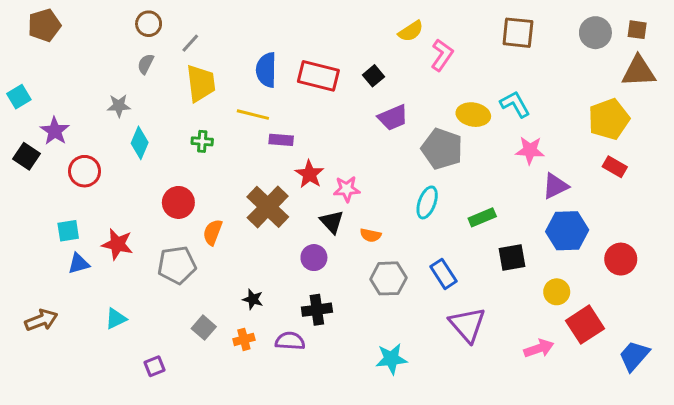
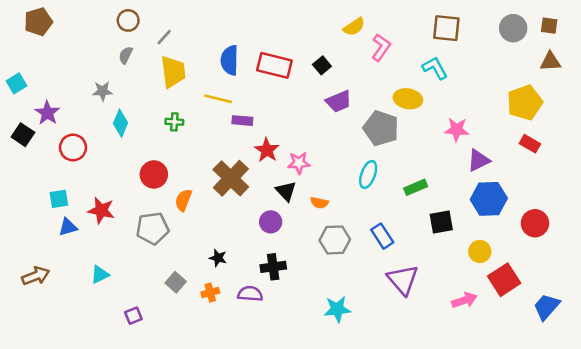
brown triangle: (639, 71) -> (550, 62), size x0.7
cyan L-shape: (515, 104) -> (435, 68), moved

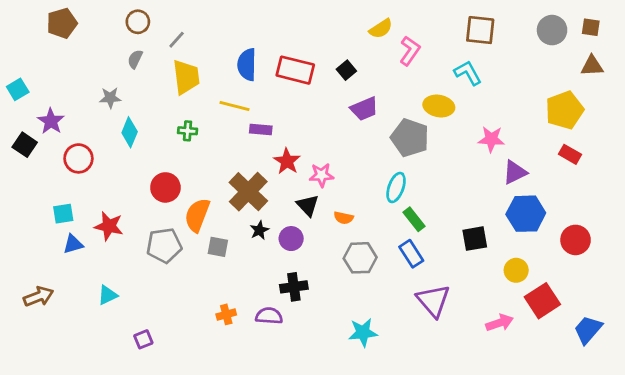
brown pentagon: (38, 22) -> (62, 23), moved
green rectangle: (416, 187) -> (414, 219), moved, turned 75
orange semicircle: (183, 200) -> (197, 215), size x1.4
black star: (218, 258) -> (259, 230), moved, turned 30
gray square: (176, 282) -> (218, 247), moved, turned -30

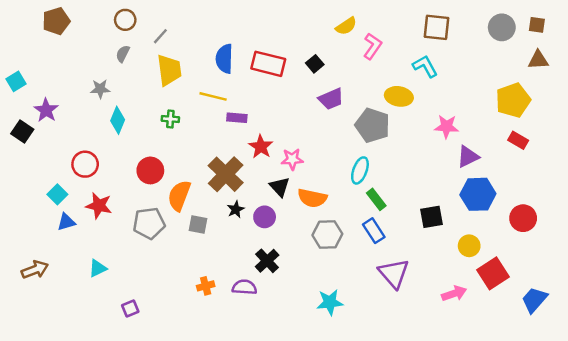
red circle: (78, 158) -> (85, 164), moved
cyan square: (63, 214) -> (57, 194), turned -36
orange semicircle: (344, 218) -> (312, 198), size x1.6
black cross: (294, 287) -> (267, 261), turned -35

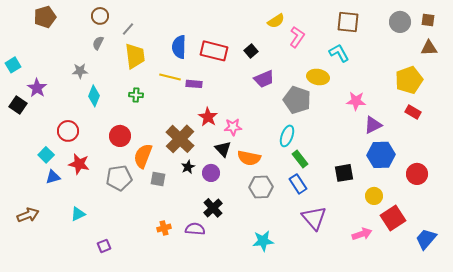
purple rectangle: (237, 118) -> (194, 84), moved

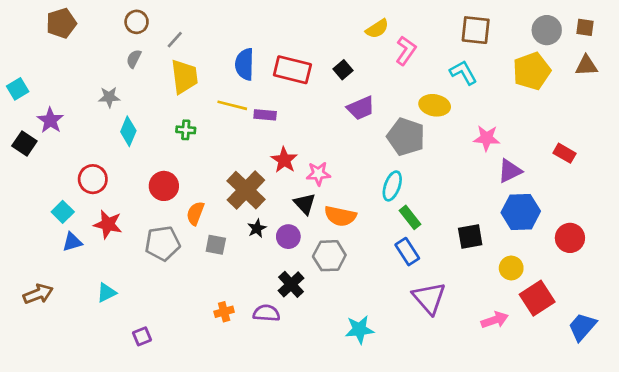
yellow pentagon: (409, 80) -> (532, 71), moved
orange semicircle: (143, 156) -> (195, 213), size x0.7
gray hexagon: (261, 187) -> (329, 256), moved

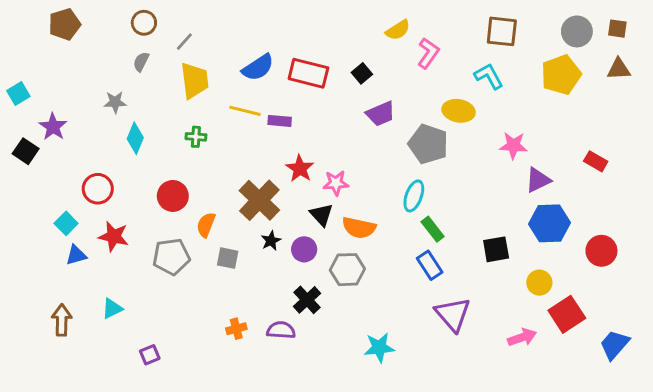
blue semicircle: (245, 64) -> (258, 68), turned -124
brown arrow: (38, 294) -> (62, 320), moved, turned -68

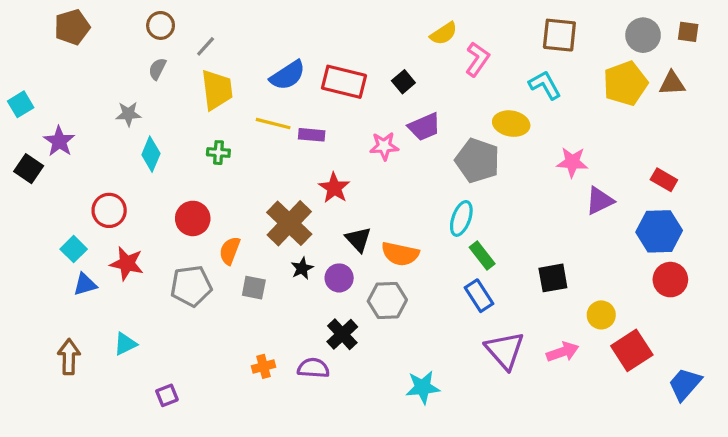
brown triangle: (619, 69) -> (672, 83), moved
pink star: (336, 183) -> (384, 146), moved
blue hexagon: (549, 223) -> (659, 231), moved
pink arrow: (522, 337) -> (563, 352), moved

